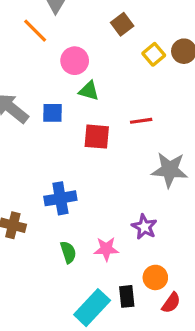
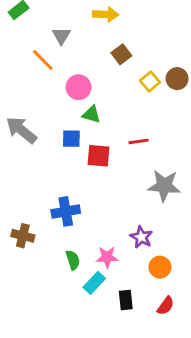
blue square: (52, 113) -> (71, 139), moved
orange circle: (155, 277) -> (160, 267), moved
cyan rectangle: (92, 308) -> (94, 283), moved, size x0.7

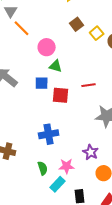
gray triangle: (61, 36) -> (11, 11), moved
yellow square: (150, 81) -> (97, 33), moved
blue cross: (66, 211) -> (49, 134), moved

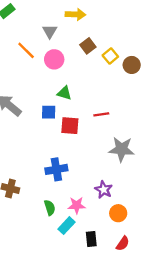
gray triangle: (11, 11) -> (50, 31), moved
pink circle: (47, 47) -> (54, 59), moved

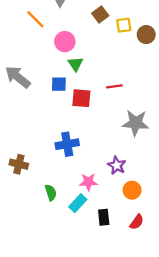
yellow square: (110, 56) -> (124, 25), turned 32
pink circle: (54, 59) -> (65, 42), moved
green triangle: (64, 93) -> (75, 64), turned 40
green semicircle: (50, 208) -> (51, 193), moved

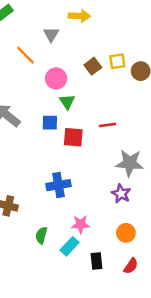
brown square: (100, 15) -> (93, 66), moved
purple star: (117, 165) -> (121, 194), moved
green semicircle: (51, 193) -> (41, 235), turned -147

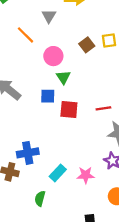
red line: (108, 125) -> (103, 108), moved
blue cross: (59, 185) -> (28, 153), moved
pink star: (81, 224) -> (86, 175), moved
cyan rectangle: (70, 246) -> (58, 173), moved

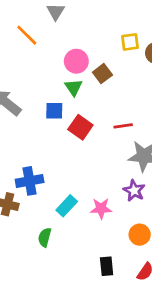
brown square: (87, 45) -> (102, 74), moved
pink circle: (53, 56) -> (76, 61), moved
red square: (69, 109) -> (80, 127), turned 30

